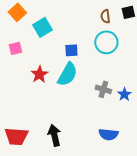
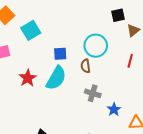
brown semicircle: (105, 16) -> (86, 66), moved
blue star: (124, 94) -> (114, 110), moved

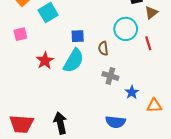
cyan circle: (96, 46) -> (126, 29), moved
red line: (130, 61) -> (148, 43), turned -32

